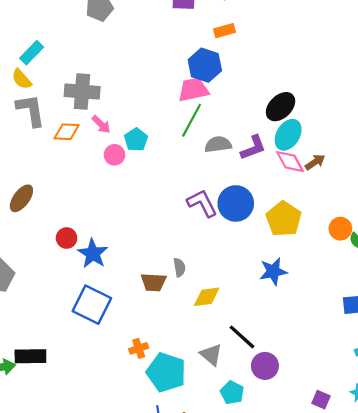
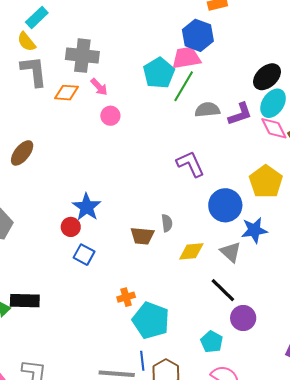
cyan pentagon: (136, 140) -> (159, 73), moved, size x1.4
blue circle: (236, 203) -> (225, 205), moved
red circle: (67, 238) -> (71, 227), moved
blue square: (92, 305) -> (84, 255), size x0.6
gray triangle: (211, 355) -> (231, 252), moved

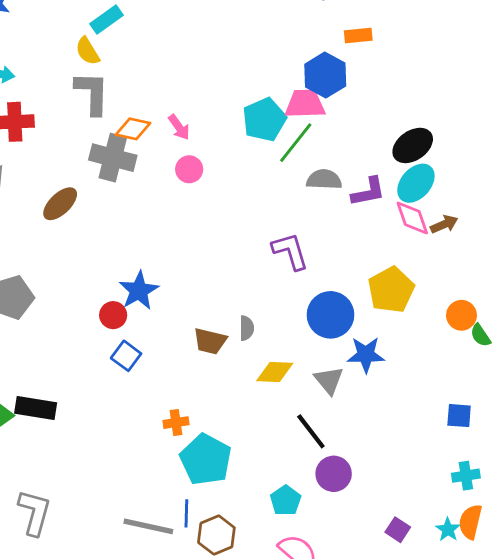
gray cross: (82, 56) -> (113, 158), moved

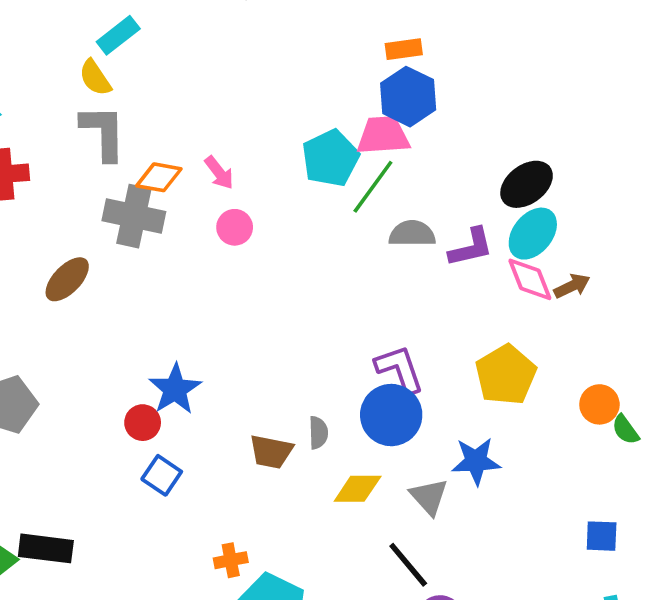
orange rectangle: (358, 35) -> (404, 49), moved
purple L-shape: (290, 251) -> (400, 369), moved
blue circle: (331, 315) -> (391, 415), moved

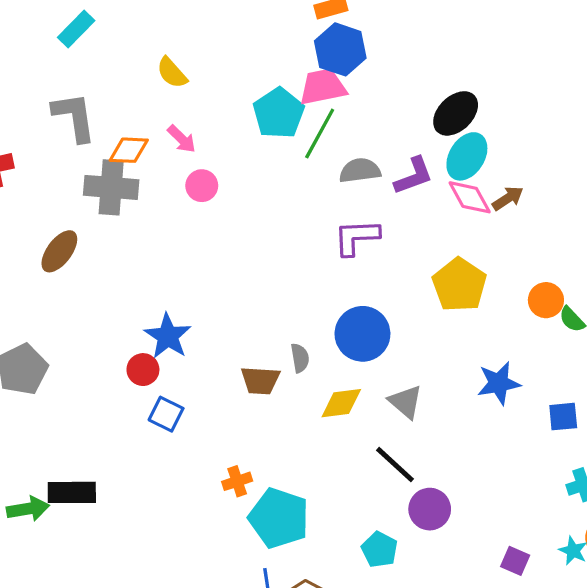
yellow semicircle: (95, 78) -> (172, 73), moved
purple L-shape: (400, 369) -> (356, 237), moved, turned -66
blue star: (476, 461) -> (499, 383), moved

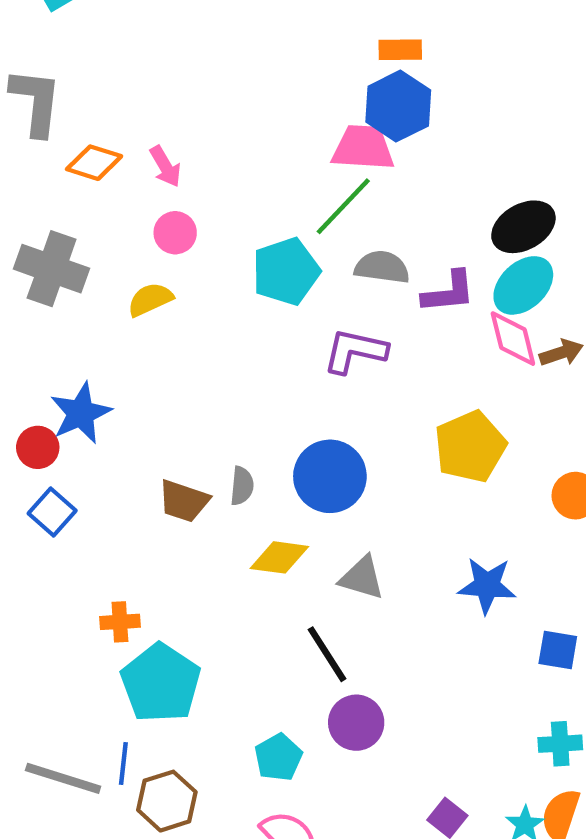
yellow semicircle: (172, 73) -> (150, 299), moved, turned 92
cyan pentagon: (279, 113) -> (286, 271), moved
gray cross: (111, 187) -> (52, 269), moved
gray triangle: (406, 402) -> (362, 578), turned -39

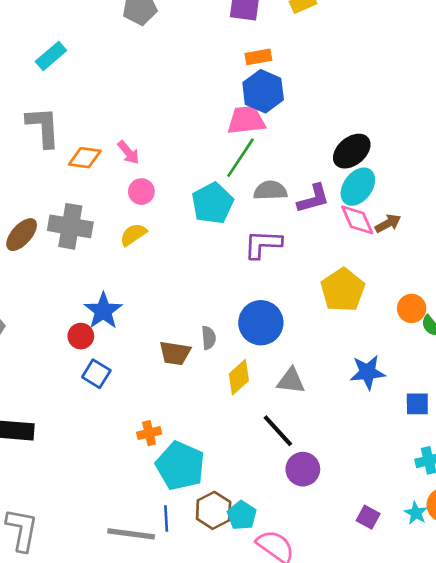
yellow diamond: (279, 557) -> (239, 377), turned -40
cyan pentagon: (278, 757) -> (242, 515), moved
brown hexagon: (167, 801) -> (214, 510), moved

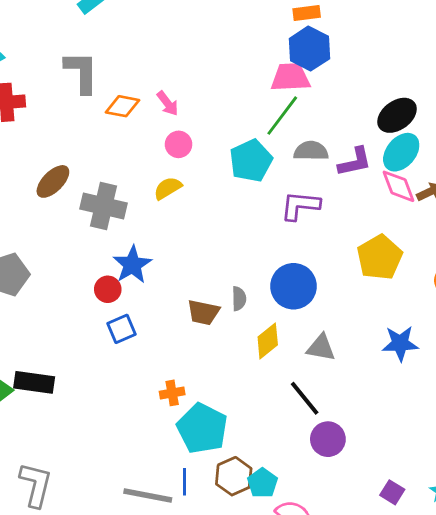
gray cross: (70, 226) -> (104, 206), moved
blue square: (96, 374) -> (121, 329), turned 32

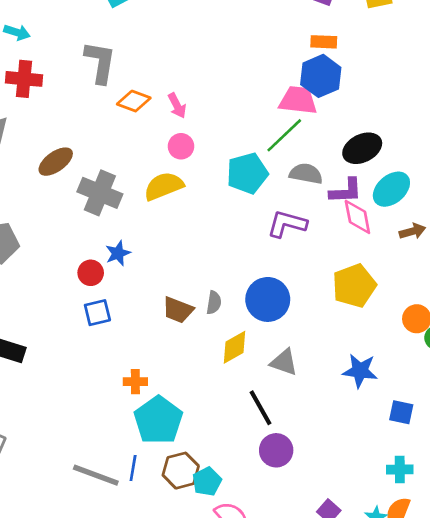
black ellipse: (397, 115) -> (362, 148), moved
pink diamond: (399, 186) -> (357, 217), moved
yellow semicircle: (168, 188) -> (164, 186), size x1.4
blue star: (132, 265) -> (118, 253), size x0.7

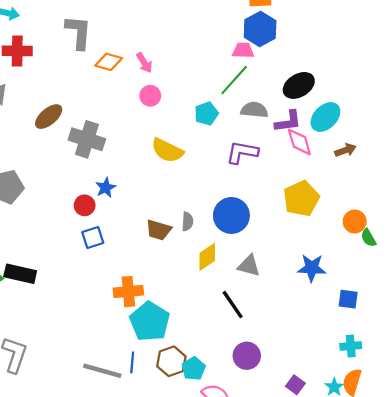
pink trapezoid: (298, 100) -> (243, 50), size x0.7
cyan pentagon: (247, 173) -> (206, 114), size x0.7
yellow semicircle: (164, 186) -> (167, 150), moved, turned -128
orange cross: (135, 382) -> (128, 292), size x1.5
purple circle: (276, 450) -> (247, 356), moved

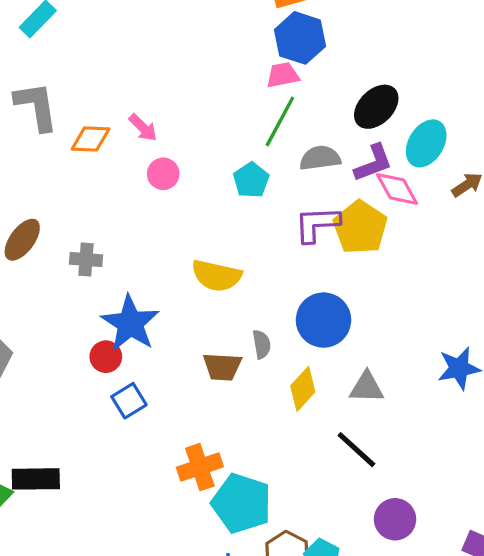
gray cross: (87, 139) -> (86, 260), size x0.6
yellow semicircle: (167, 150) -> (217, 276), moved
blue star: (106, 188) -> (130, 323), size x1.8
yellow pentagon: (301, 199) -> (360, 227), moved

